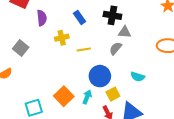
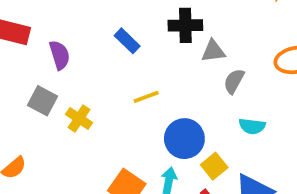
yellow cross: (62, 38) -> (79, 119), moved, turned -32
gray square: (21, 48) -> (42, 101), moved
gray semicircle: (116, 48) -> (234, 81), moved

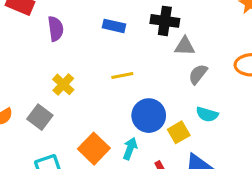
blue rectangle: (127, 41) -> (114, 26), turned -40
gray square: (42, 101) -> (40, 117), moved
yellow square: (214, 166) -> (179, 132), moved

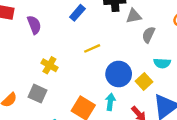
blue rectangle: (114, 26) -> (77, 13), turned -49

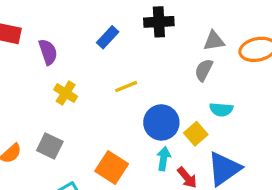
gray triangle: (134, 16) -> (214, 41), moved
yellow cross: (49, 65) -> (66, 93), moved
cyan arrow: (110, 102) -> (164, 159), moved

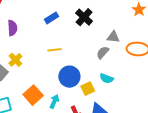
black cross: (159, 22) -> (84, 17), turned 30
purple semicircle: (48, 52) -> (12, 28), moved
yellow cross: (66, 93) -> (15, 60), moved
cyan arrow: (164, 159) -> (54, 101), moved

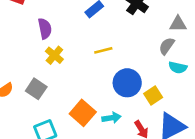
yellow cross: (15, 60) -> (54, 55), moved
cyan semicircle: (107, 78) -> (178, 67), moved
cyan arrow: (54, 101) -> (111, 118), turned 64

